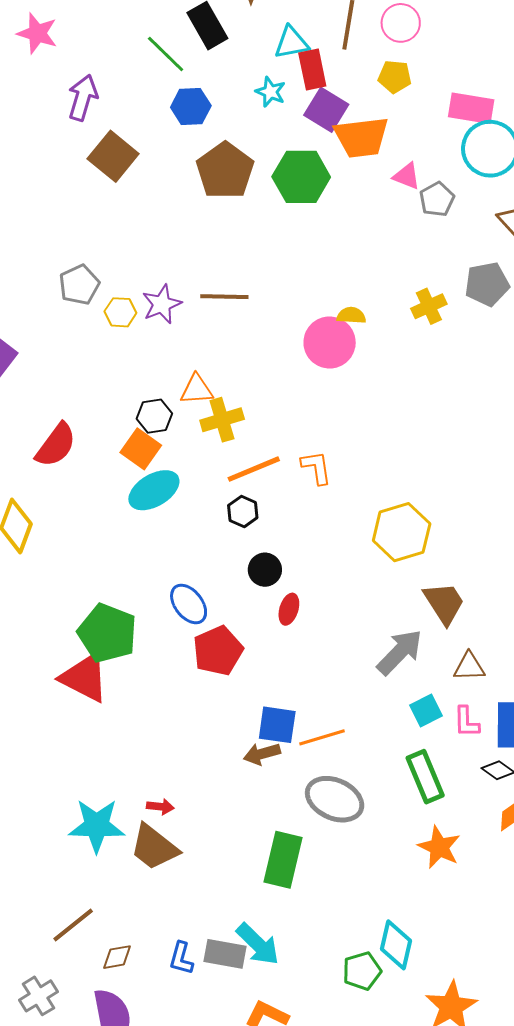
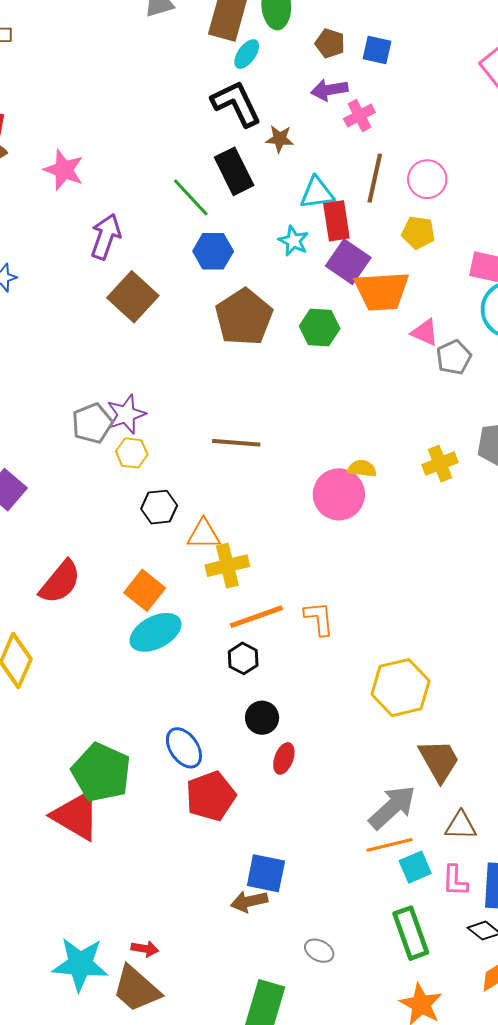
green hexagon: (301, 177) -> (320, 327), size x0.7
purple star: (162, 304) -> (126, 414), moved
black hexagon: (154, 416) -> (159, 507), moved
orange line: (322, 737) -> (389, 845), moved
gray ellipse: (335, 799) -> (319, 951), size x0.5

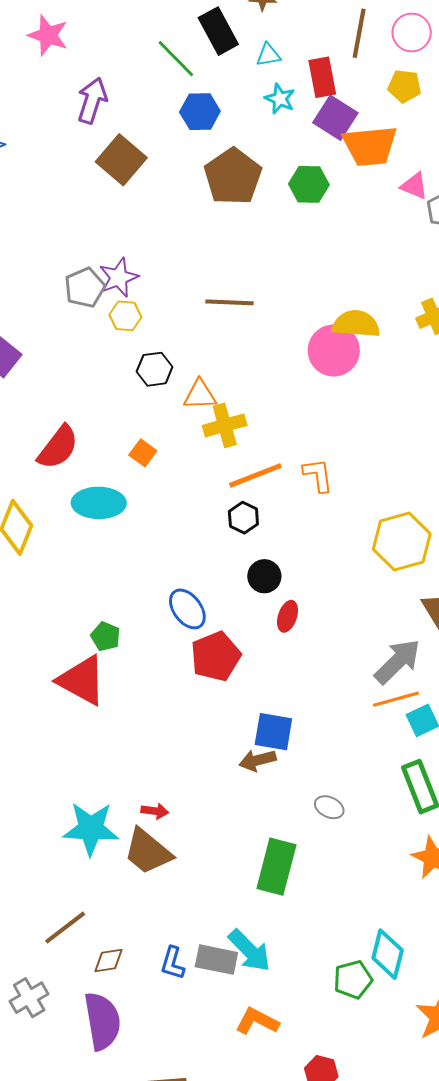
cyan triangle: (317, 193) -> (268, 55), moved, size x0.7
yellow semicircle: (362, 469) -> (356, 324), size x1.6
orange square: (145, 590) -> (143, 453), size x0.7
cyan ellipse: (156, 632) -> (99, 503), moved, turned 30
green pentagon: (101, 773) -> (106, 636), size x0.5

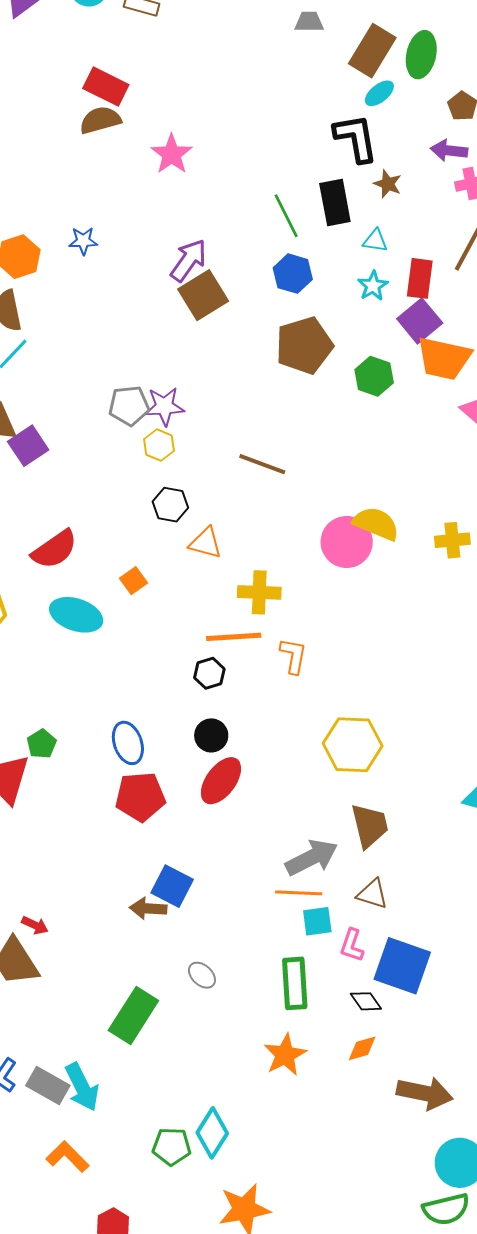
purple arrow: (92, 100) -> (189, 260), moved
yellow cross: (225, 425) -> (259, 592), moved
red ellipse: (288, 616) -> (221, 781), size x1.6

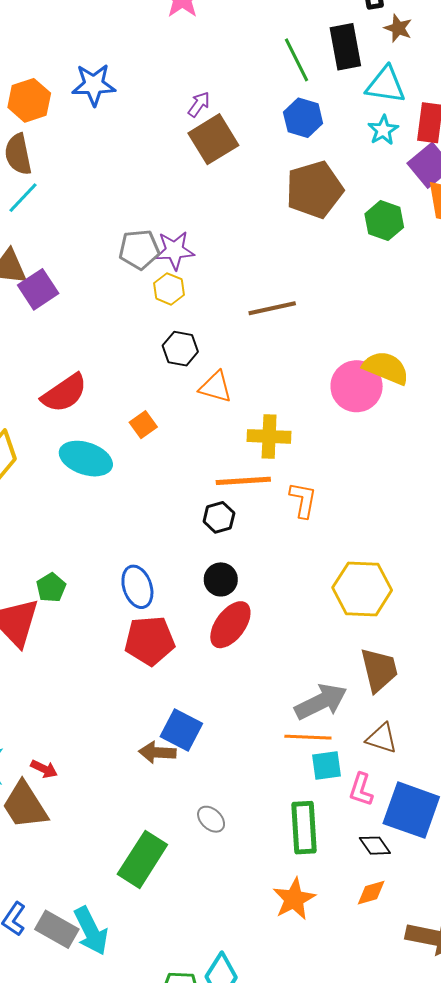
blue star: (83, 241) -> (94, 85), size x1.5
cyan triangle: (375, 241) -> (386, 85), size x1.6
purple arrow: (189, 260) -> (199, 104), size x0.6
brown line: (262, 464) -> (272, 308), turned -33

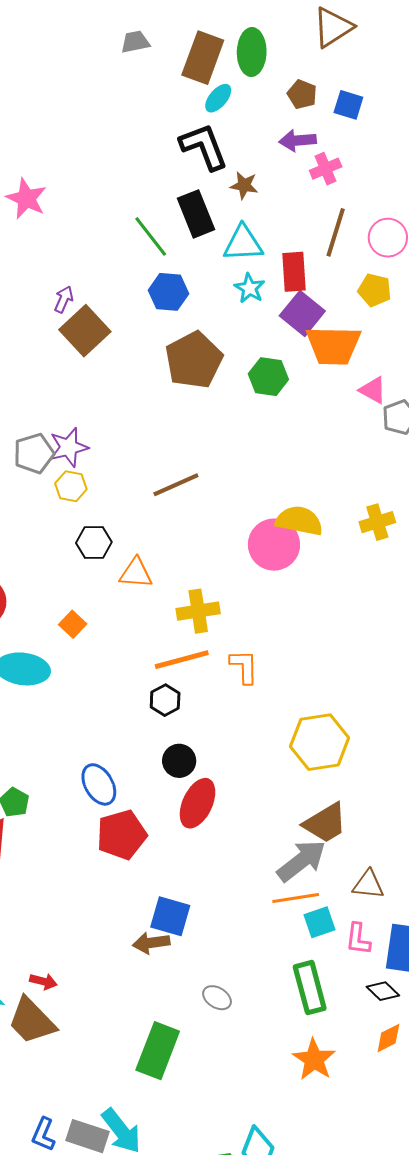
brown trapezoid: (379, 670) -> (325, 823), moved, turned 84

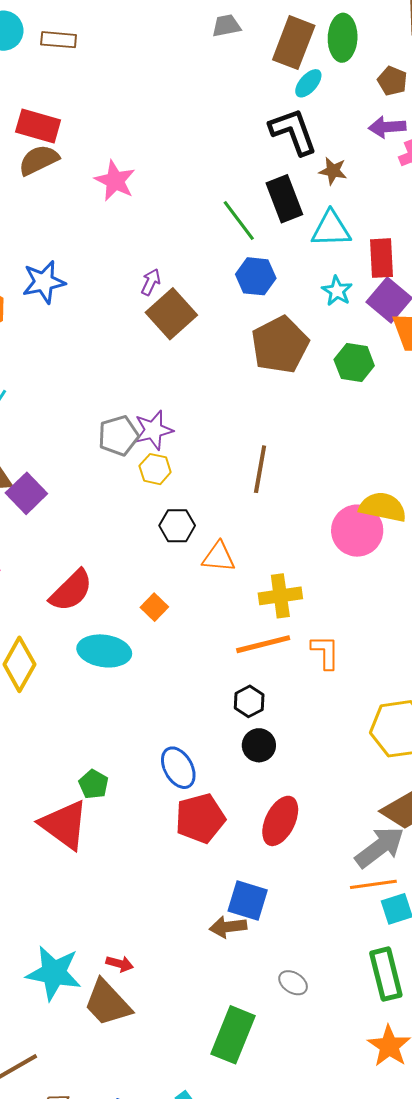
cyan star: (249, 288) -> (337, 291), moved
brown line: (176, 485) -> (260, 469), turned -57
black hexagon: (165, 700) -> (249, 701), moved
red ellipse: (198, 803) -> (280, 821), moved

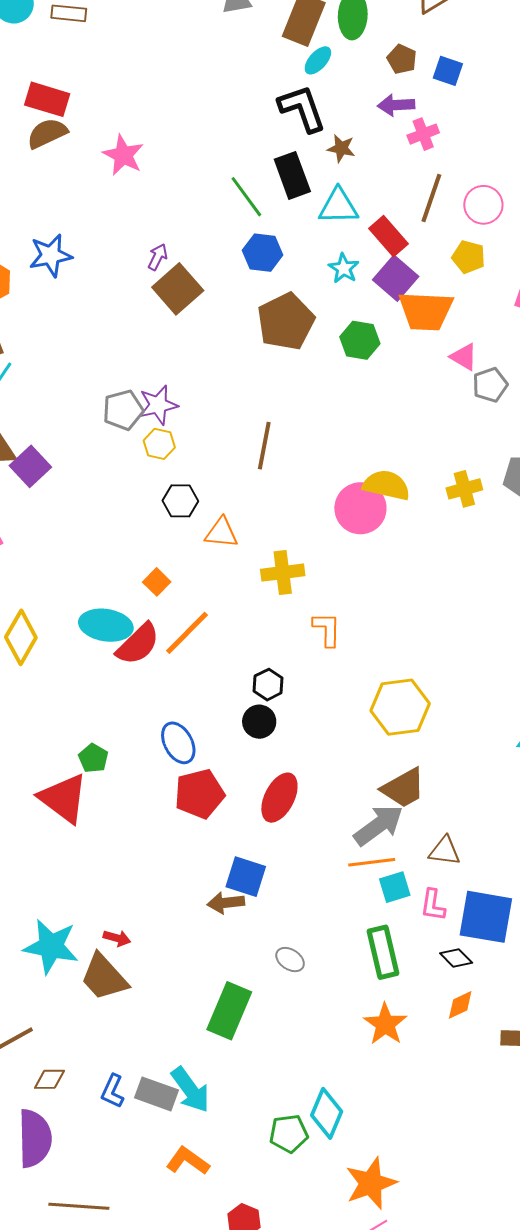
red rectangle: (381, 258) -> (389, 236), turned -39
red semicircle: (71, 591) -> (138, 644), moved
orange line: (263, 644) -> (187, 633), moved, turned -32
black hexagon: (249, 701) -> (268, 685), moved

